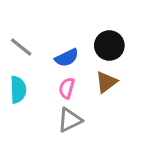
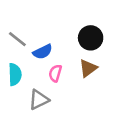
blue semicircle: (67, 58) -> (43, 52), moved
gray triangle: (70, 120) -> (39, 100), moved

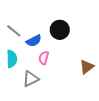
black circle: (91, 38) -> (60, 30), moved
brown triangle: (88, 68) -> (87, 67), moved

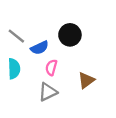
brown triangle: (87, 67) -> (86, 80), moved
gray triangle: (31, 79) -> (48, 92), moved

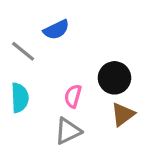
black circle: (70, 35) -> (114, 78), moved
blue semicircle: (40, 48) -> (56, 30), moved

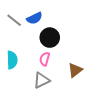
gray line: (23, 51) -> (14, 20), moved
black circle: (114, 78) -> (50, 38), moved

